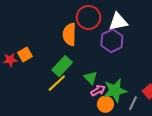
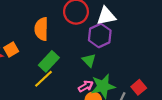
orange semicircle: (69, 34) -> (41, 29), moved
green triangle: (91, 78) -> (89, 60), moved

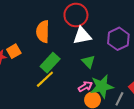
white triangle: (106, 16) -> (82, 36), moved
purple hexagon: (100, 35) -> (118, 39), moved

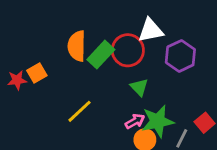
red circle: (76, 15) -> (128, 50), moved
white triangle: (82, 36) -> (151, 30), moved
green rectangle: (50, 63) -> (101, 55), moved

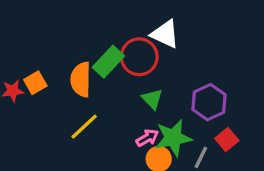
white triangle: (151, 30) -> (165, 34), turned 36
orange semicircle: (77, 46) -> (81, 79), moved
purple hexagon: (180, 56) -> (209, 102), moved

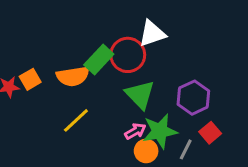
white triangle: (165, 34) -> (152, 34), turned -44
orange semicircle: (81, 79) -> (73, 76), turned -100
green triangle: (152, 99) -> (140, 95), size x1.5

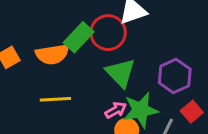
yellow line: (76, 120) -> (55, 99), turned 40

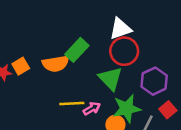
red circle: (108, 33) -> (124, 51), moved
yellow line: (55, 99) -> (72, 104), moved
pink arrow: (116, 110) -> (92, 109), moved

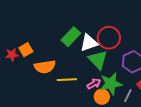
white triangle: (120, 29) -> (89, 43), moved
orange semicircle: (56, 64) -> (45, 67), moved
pink arrow: (92, 109) -> (94, 84), moved

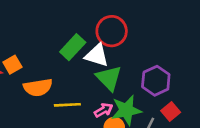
red circle: (109, 38) -> (112, 31), moved
white triangle: (89, 43) -> (97, 55), turned 36

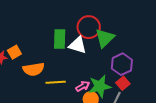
green rectangle: (73, 47) -> (60, 39), turned -42
green triangle: (109, 78) -> (105, 38), moved, turned 30
red square: (171, 112) -> (123, 83), moved

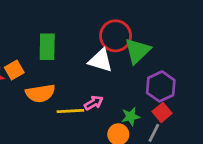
green rectangle: (60, 39) -> (47, 47), moved
pink arrow: (83, 86) -> (94, 103), moved
green star: (100, 86) -> (131, 117), size x0.6

